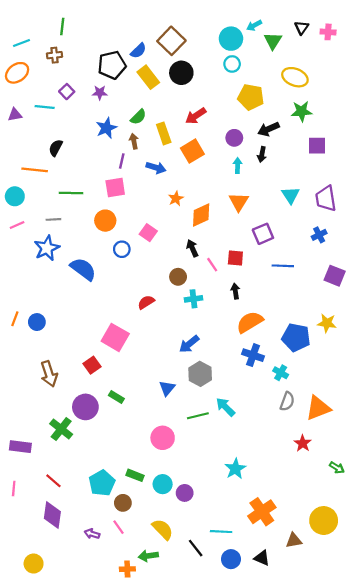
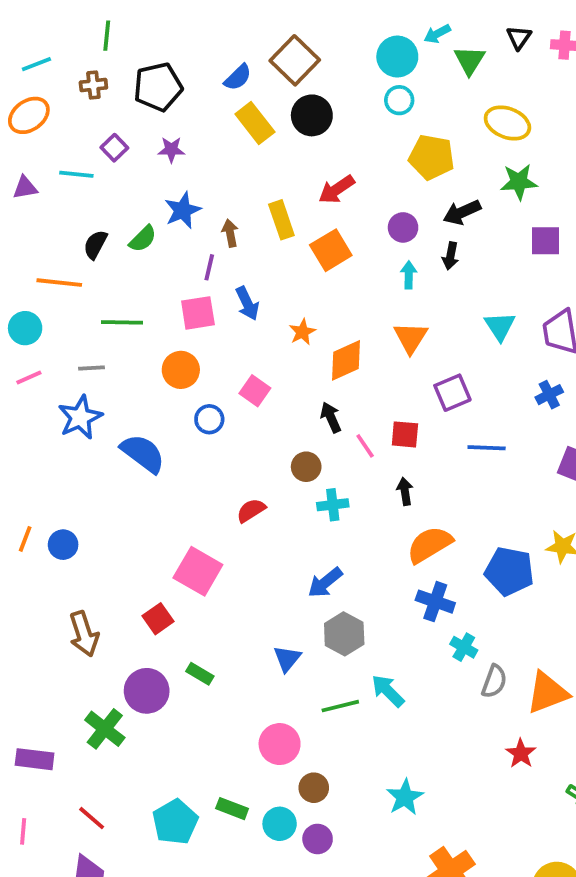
black pentagon: (112, 65) -> (158, 87), moved
green semicircle: (138, 117) -> (143, 239), moved
blue arrow: (156, 168) -> (247, 303), moved, turned 48
cyan cross: (281, 373) -> (464, 647), moved
brown circle: (123, 503) -> (314, 788), moved

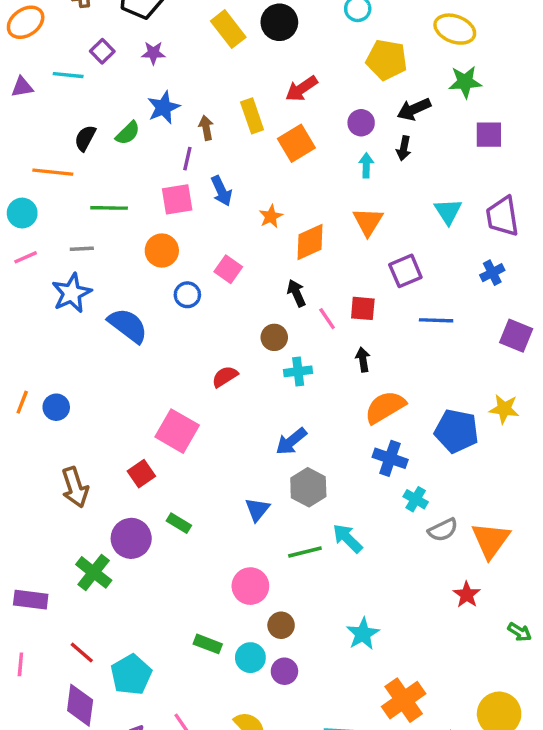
gray semicircle: (494, 681) -> (443, 530), turned 44
orange triangle: (547, 693) -> (491, 540), turned -33
cyan pentagon: (175, 822) -> (131, 675), moved

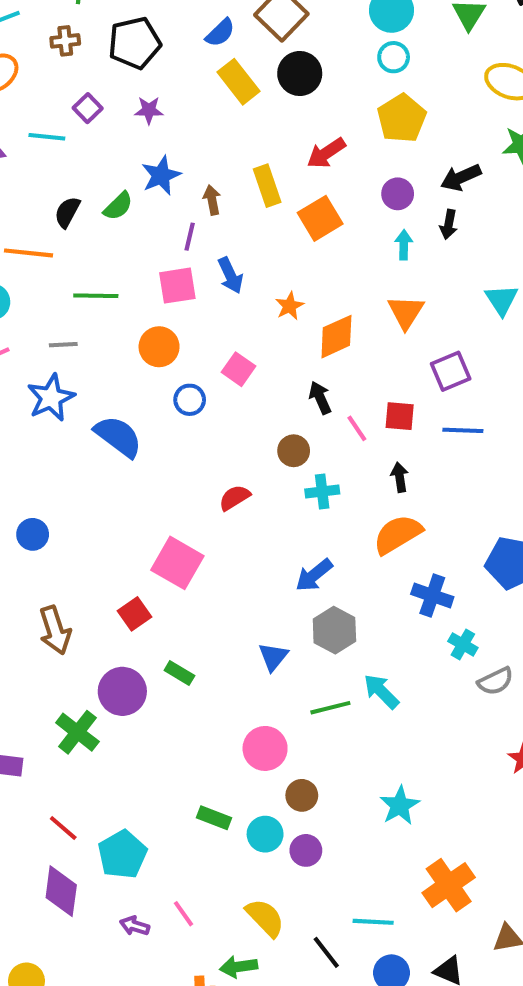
yellow pentagon: (387, 60) -> (402, 118), moved, turned 30
blue line: (436, 320) -> (463, 430), moved
orange semicircle: (385, 407) -> (398, 534), moved

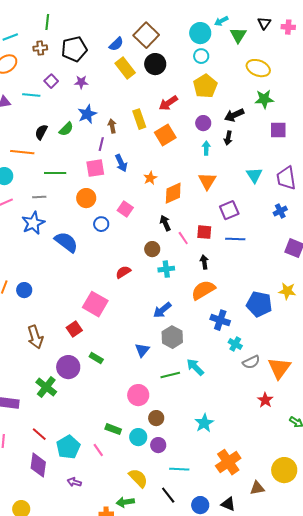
pink line: (184, 914) -> (98, 450), moved
cyan line: (373, 922) -> (179, 469), moved

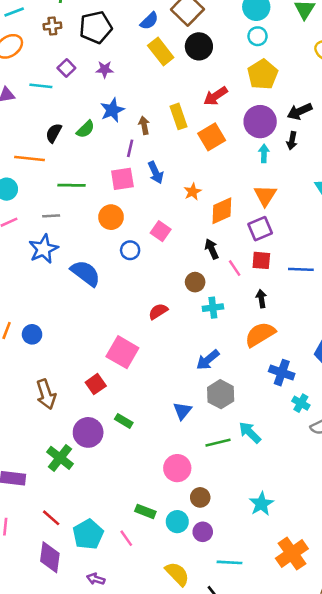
purple circle: (203, 123) -> (260, 122), size x1.6
purple square: (229, 210) -> (260, 229), moved

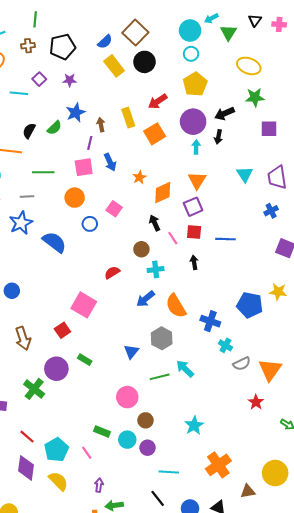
orange semicircle: (260, 334) -> (176, 306), moved, turned -90
blue arrow: (208, 360) -> (145, 299), moved
yellow semicircle: (177, 574) -> (58, 481), moved
purple arrow: (96, 579) -> (99, 485), moved, turned 80

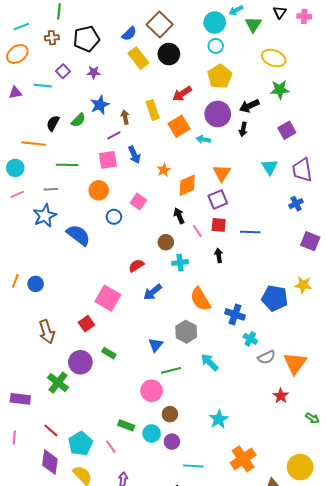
purple square: (269, 129) -> (287, 130), moved, turned -30
purple line: (90, 143) -> (114, 135), turned 48
cyan arrow: (196, 147) -> (203, 139), moved, turned -80
blue arrow: (145, 299) -> (153, 292), moved
green line: (160, 377) -> (171, 370), moved

